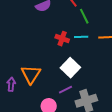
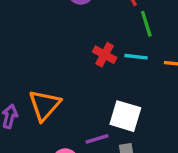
white square: (70, 68) -> (125, 116), moved, turned -36

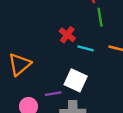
cyan line: (136, 57) -> (85, 48), moved

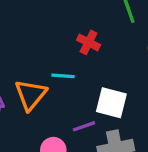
cyan line: (85, 48) -> (63, 76), moved

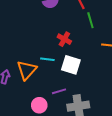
white square: (111, 103) -> (71, 65), moved

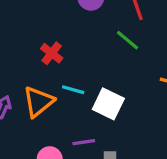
green line: (90, 20) -> (127, 40), moved, turned -42
red cross: (64, 39) -> (52, 53), moved

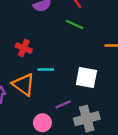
orange triangle: (38, 102) -> (24, 85), turned -30
white square: (108, 104) -> (86, 77), moved

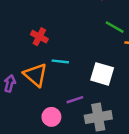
green line: (75, 25) -> (115, 27), moved

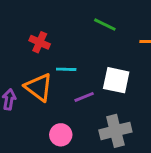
green line: (115, 27) -> (105, 25), moved
purple line: (75, 100) -> (84, 97), moved

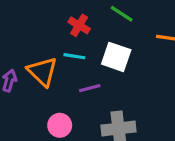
red cross: (40, 42) -> (79, 25), moved
white square: (116, 80) -> (116, 57), moved

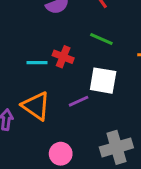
cyan line: (74, 56) -> (37, 63), moved
purple line: (90, 88) -> (79, 101), moved

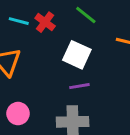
purple line: (79, 101) -> (79, 86), moved

